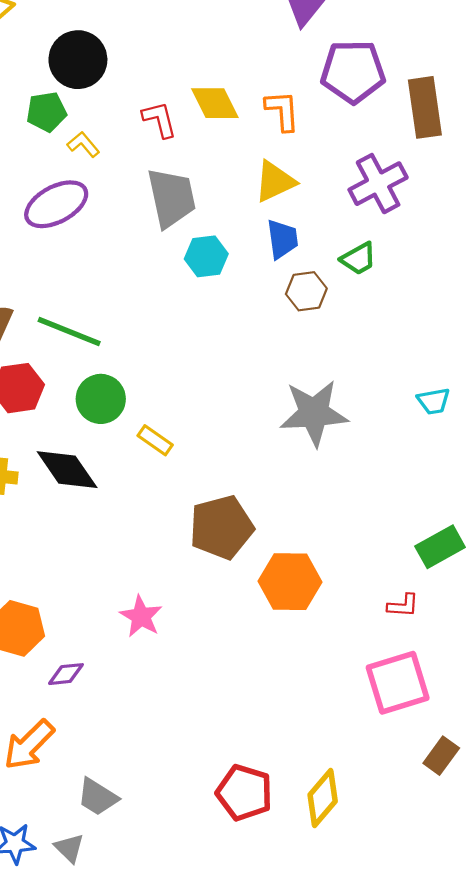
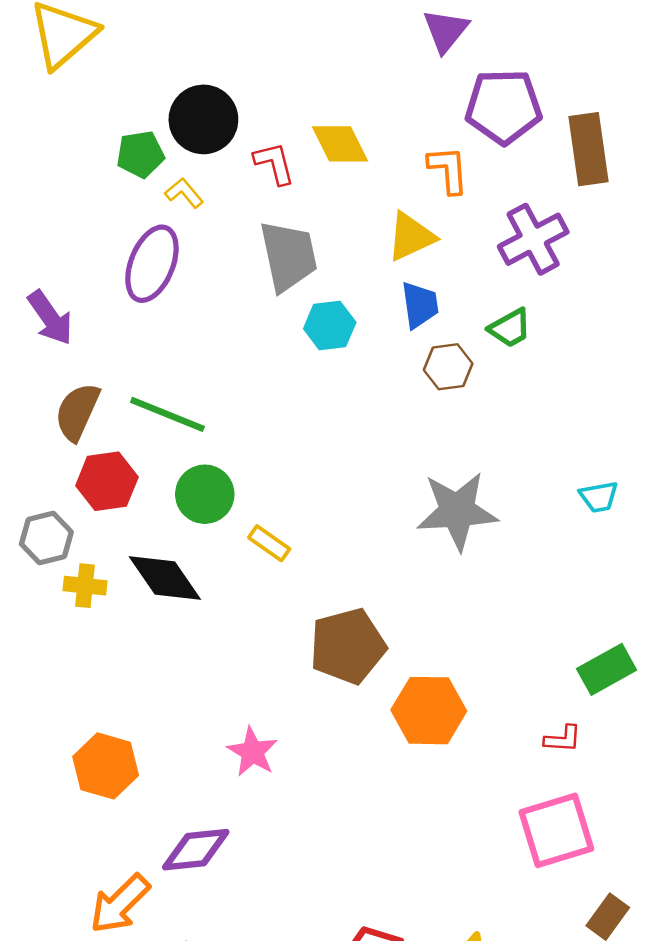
black circle: (78, 60) -> (203, 119), moved
orange L-shape: (282, 111) -> (448, 170), moved
purple ellipse: (56, 204) -> (152, 264), turned -40
purple diamond: (66, 674) -> (196, 850), moved, size x1.6

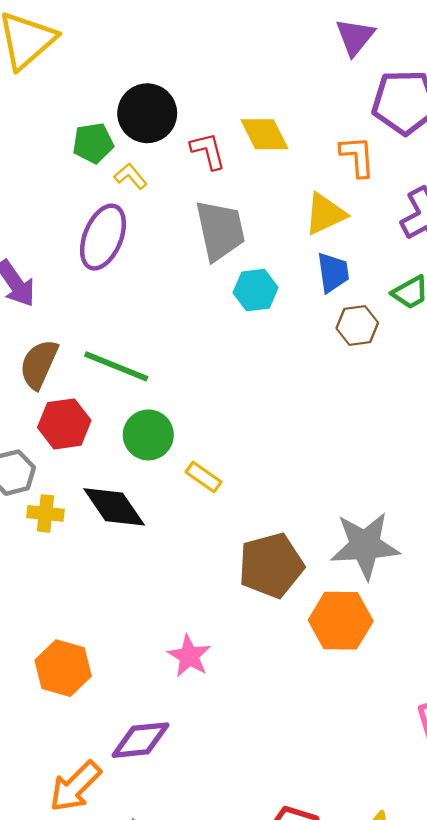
gray star: (457, 511) -> (365, 545), moved

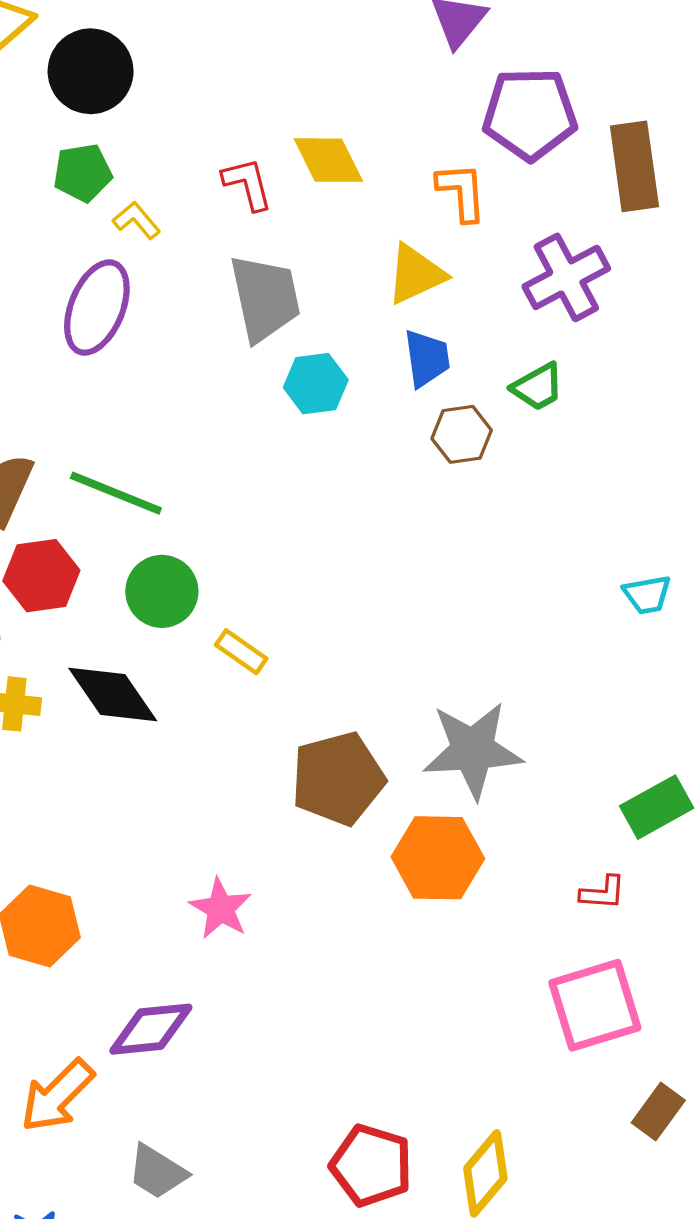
black circle: (147, 113) -> (91, 71), moved

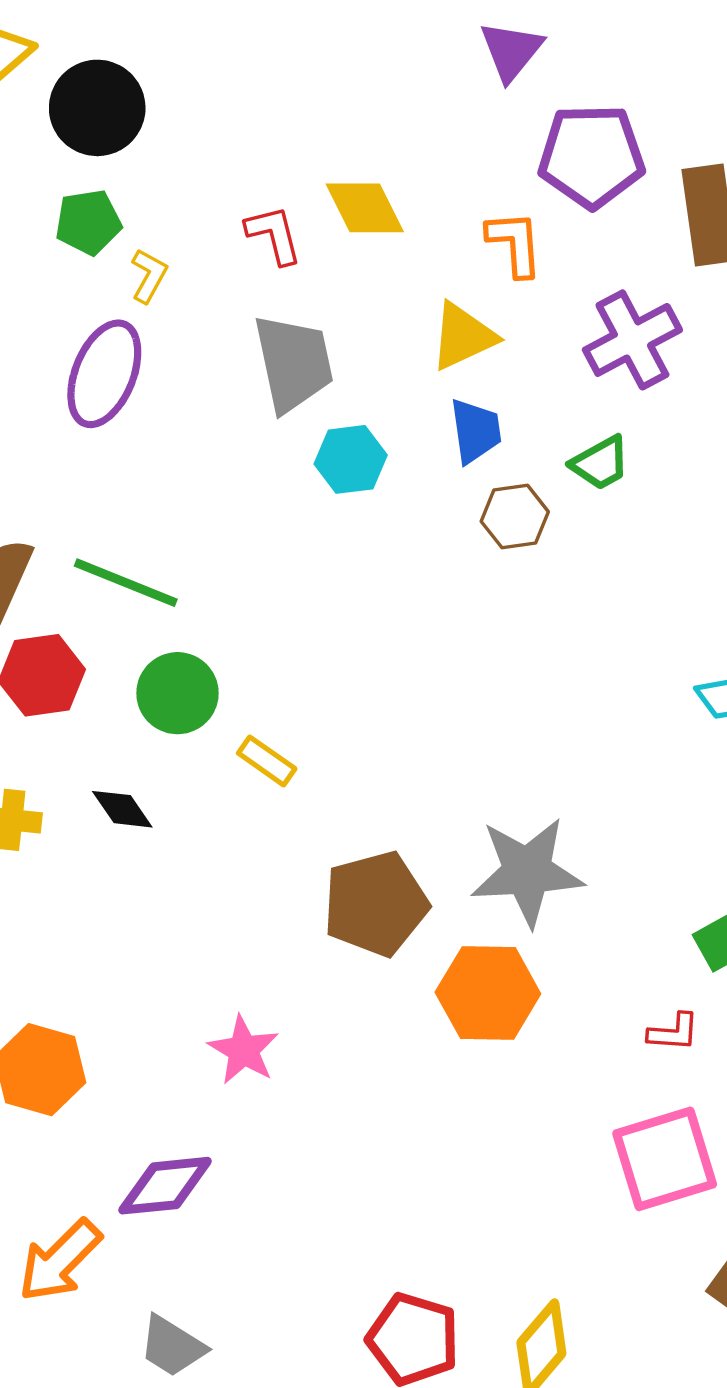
yellow L-shape: (137, 220) -> (149, 276), turned 69
black diamond: (113, 694) -> (122, 809), size x0.6

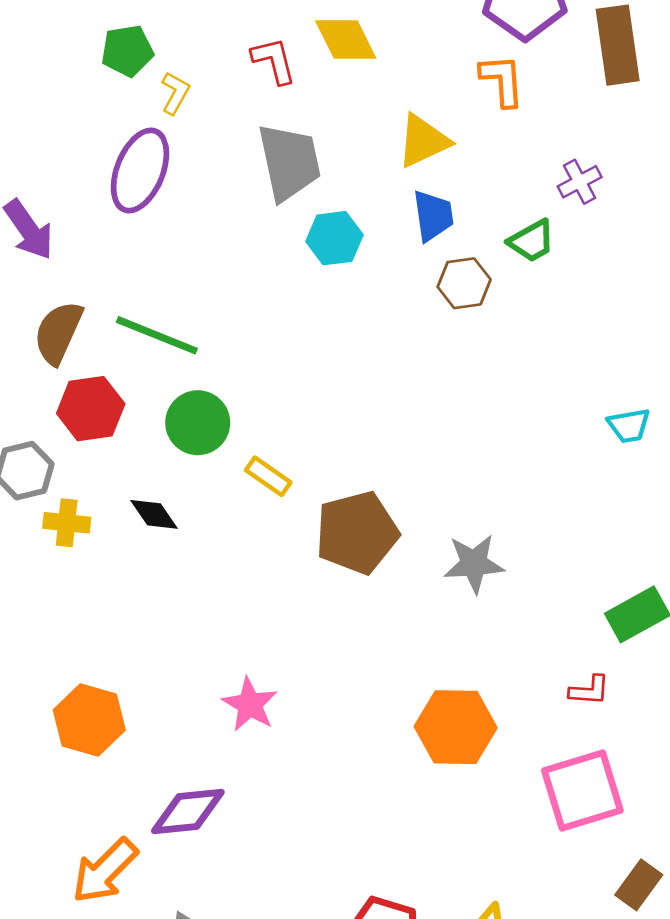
orange L-shape: (515, 244) -> (502, 80), moved
purple cross: (632, 340) -> (580, 182), moved, size x0.6
gray star: (527, 872) -> (474, 564), size x0.7
brown pentagon: (376, 904) -> (357, 533), moved
orange hexagon: (488, 993) -> (456, 727), moved

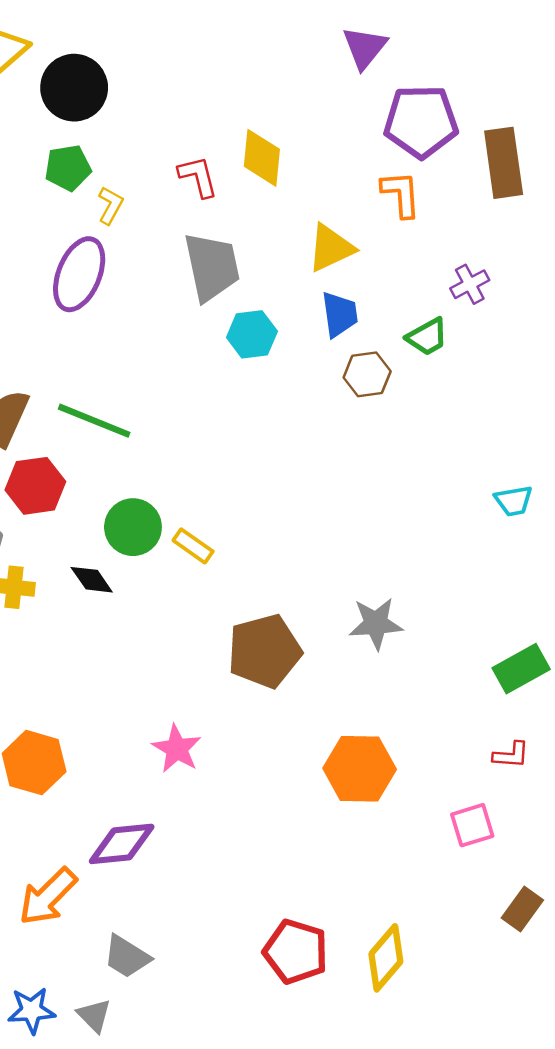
yellow diamond: (346, 39) -> (262, 158), turned 32
green circle: (198, 423) -> (133, 527), moved
brown pentagon: (357, 533) -> (264, 651), moved
red L-shape: (589, 690) -> (511, 755), moved
pink square: (582, 790) -> (472, 825), size x0.6

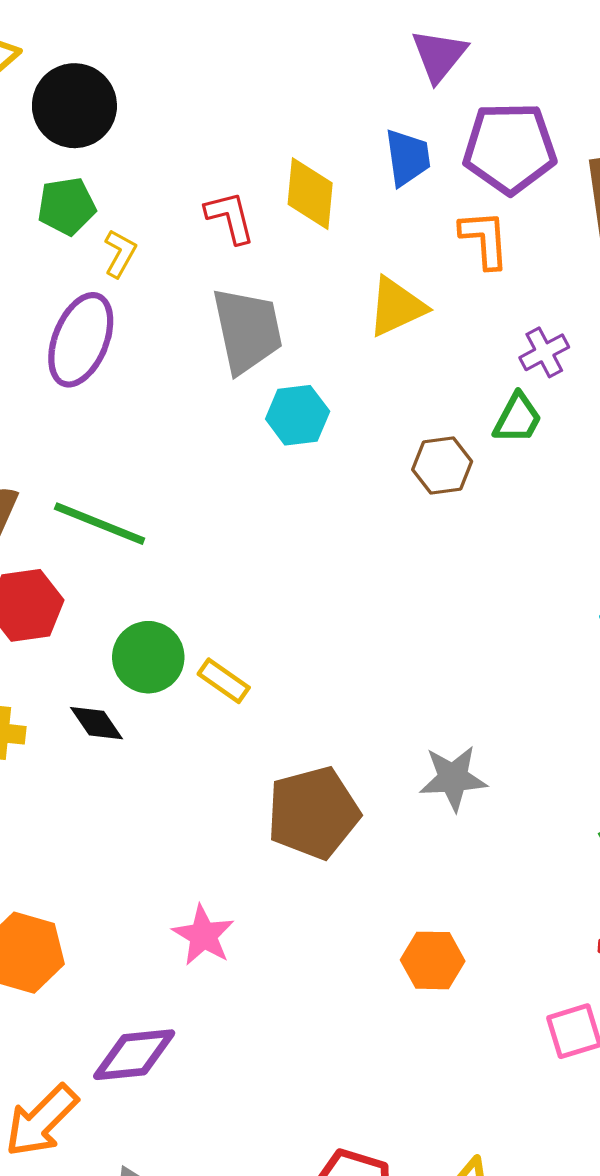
purple cross: (470, 284) -> (544, 352), moved
blue trapezoid: (340, 314) -> (408, 158), moved
green trapezoid: (427, 337) -> (518, 418), turned -33
orange hexagon: (360, 769) -> (433, 960), size x0.7

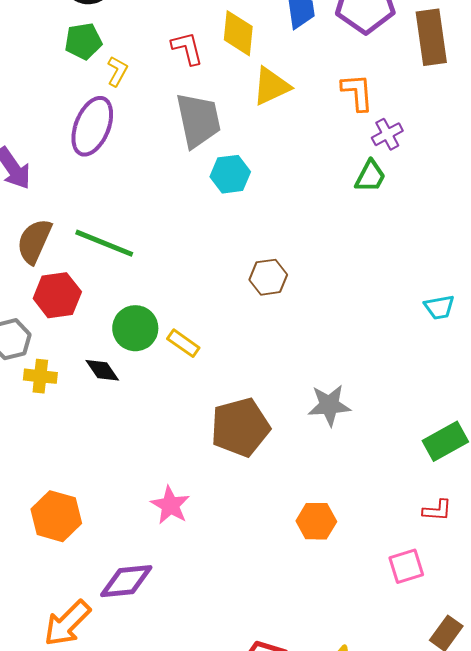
orange L-shape: (485, 239) -> (357, 92), moved
yellow triangle: (397, 307) -> (271, 86), moved
brown hexagon: (442, 465) -> (268, 277), moved

